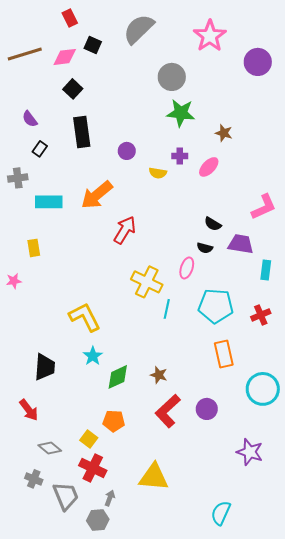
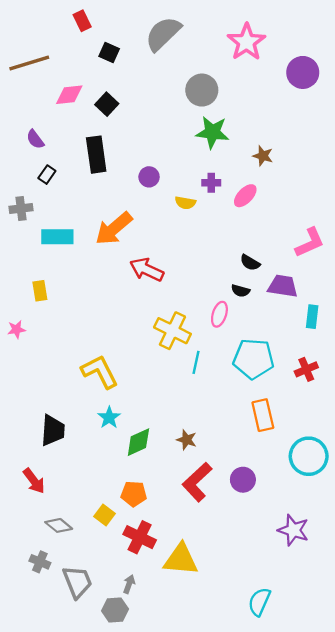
pink diamond: (65, 57) -> (69, 95), moved
black square: (73, 89) -> (107, 104), moved
red arrow: (125, 230) -> (147, 270), turned -96
red cross: (93, 468) -> (140, 537), moved

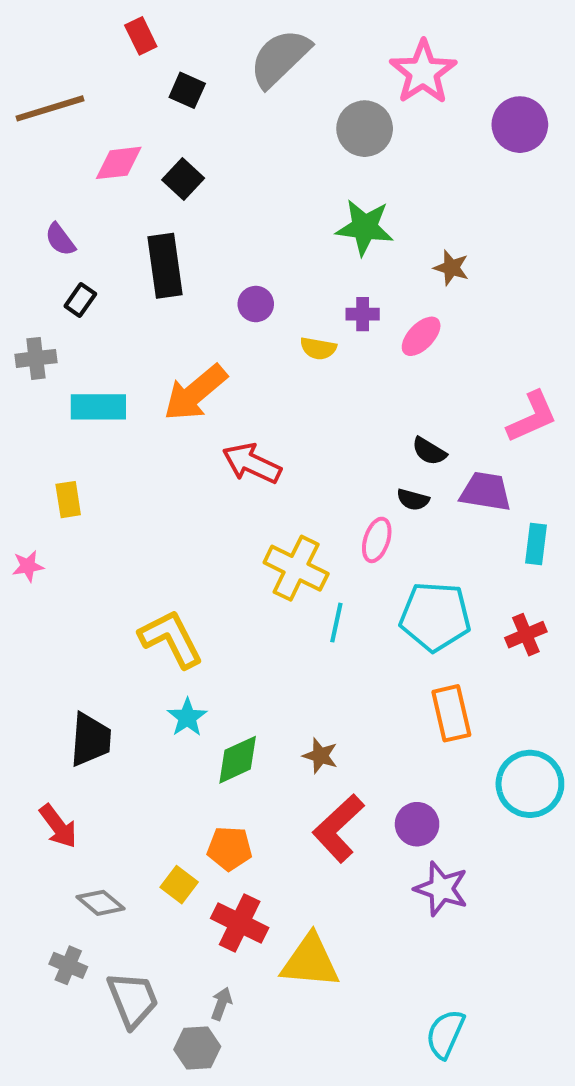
gray circle: (202, 90) -> (365, 129), moved
purple star: (293, 530) -> (441, 889), moved

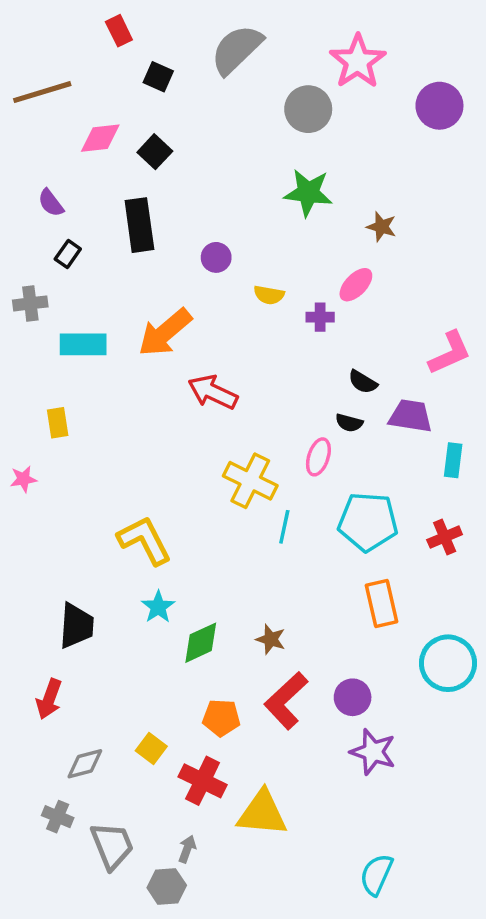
purple cross: (363, 314) -> (320, 317), moved
red arrow: (58, 826) -> (49, 699), turned 57
orange pentagon: (230, 848) -> (221, 718), moved
gray diamond: (100, 903) -> (85, 764), turned -54

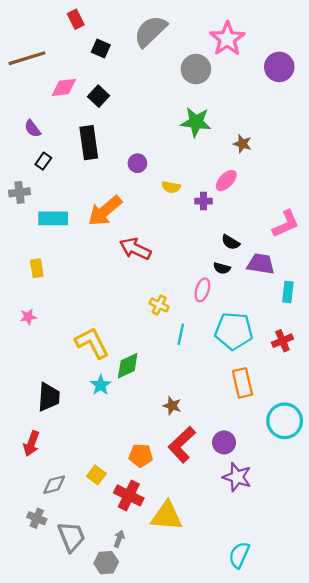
pink star: (24, 479) -> (28, 317), moved
yellow cross: (250, 481) -> (159, 305), size x0.6
green diamond: (201, 643) -> (128, 366), moved

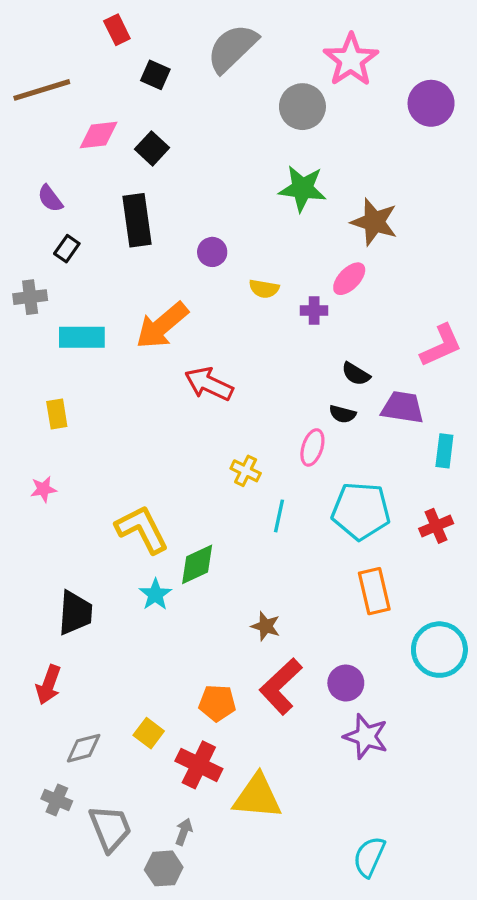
brown star: (242, 144) -> (374, 222), size x1.6

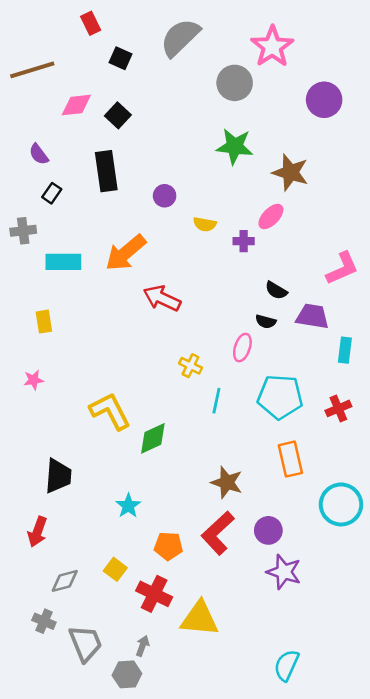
purple circle: (431, 103) -> (324, 100), moved
cyan star: (155, 594) -> (128, 506), moved
brown star: (266, 626) -> (227, 482), moved, size x1.4

